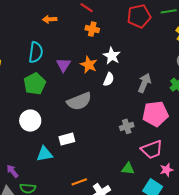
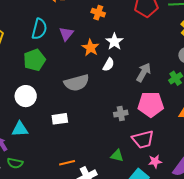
purple triangle: (64, 65) -> (66, 34), moved
cyan triangle: (45, 154) -> (20, 129), moved

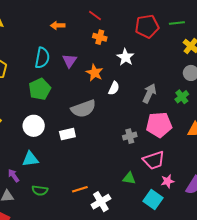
white star: (114, 42) -> (125, 57), moved
white rectangle: (60, 119) -> (67, 134), moved
green semicircle: (15, 163) -> (40, 190), moved

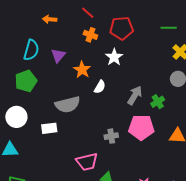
red pentagon: (147, 26) -> (122, 28), moved
green cross: (182, 97) -> (158, 102), moved
pink trapezoid: (154, 160) -> (87, 162), moved

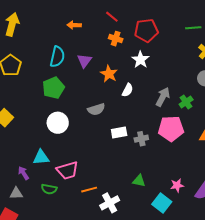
gray semicircle: (68, 105) -> (96, 109), size x0.7
white circle: (16, 117) -> (58, 123), moved
white rectangle: (49, 128) -> (119, 132), moved
pink trapezoid: (87, 162) -> (67, 170), moved

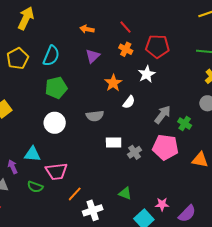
cyan semicircle: (57, 57) -> (51, 56), moved
purple triangle: (84, 61) -> (93, 56), moved
green cross: (186, 102) -> (185, 124), turned -32
gray cross: (141, 139) -> (135, 152), turned -32
orange line: (89, 190) -> (75, 194), turned -42

